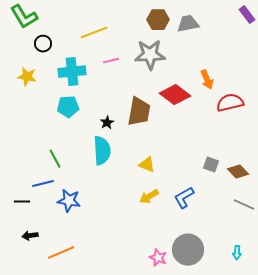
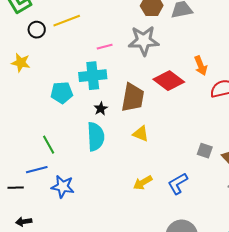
yellow line: (94, 33) -> (67, 21), moved
cyan cross: (72, 72) -> (93, 76), moved
yellow triangle: (147, 165) -> (141, 134), moved

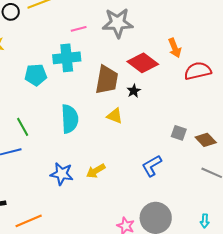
black star: (101, 109) -> (134, 91), moved
yellow arrow: (143, 183) -> (96, 171), moved
blue star: (63, 187) -> (62, 174), moved

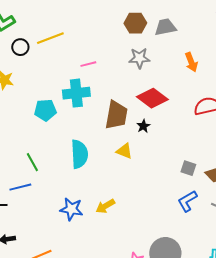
gray star: (118, 23) -> (139, 58), moved, size x0.7
orange arrow: (175, 48) -> (191, 62), moved
blue L-shape: (152, 166) -> (187, 201), moved

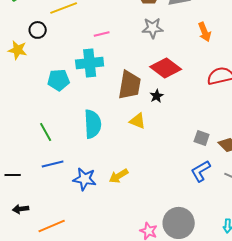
black circle: (20, 47) -> (38, 30), moved
blue line: (20, 187) -> (53, 164), moved

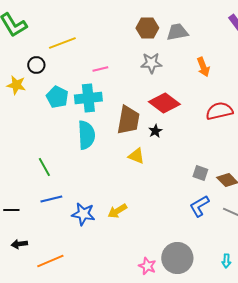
cyan pentagon: (59, 80) -> (57, 97), moved, turned 30
cyan semicircle: (93, 124) -> (86, 135), moved

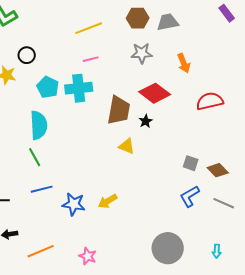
yellow line: (62, 43) -> (89, 28), moved
orange arrow: (203, 67) -> (184, 63), moved
cyan semicircle: (86, 135) -> (39, 125), moved
pink star: (147, 266) -> (88, 256), moved

